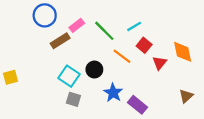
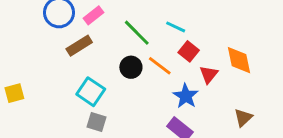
pink rectangle: (77, 25) -> (94, 15), moved
cyan line: (134, 26) -> (176, 27), turned 56
black circle: (94, 70) -> (131, 67), moved
blue star: (113, 93) -> (186, 96), moved

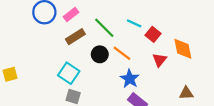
brown rectangle: (79, 46) -> (75, 37), moved
red square: (189, 51) -> (153, 34), moved
blue star: (186, 96) -> (130, 79), moved
brown triangle: (243, 118) -> (186, 93), turned 40

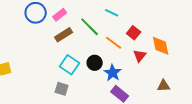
cyan line: (134, 23) -> (112, 13), moved
orange line: (122, 53) -> (114, 43), moved
black circle: (100, 54) -> (95, 63), moved
cyan square: (69, 73) -> (70, 65), moved

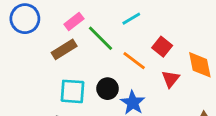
cyan line: (112, 13) -> (131, 19), turned -56
pink rectangle: (60, 15) -> (74, 21), moved
cyan square: (70, 65) -> (73, 91), turned -30

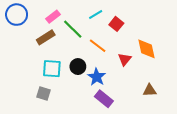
red square: (162, 47) -> (116, 24), moved

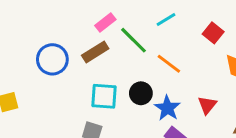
blue circle: (17, 15) -> (52, 59), moved
red square: (116, 24) -> (213, 33), moved
red triangle: (125, 59) -> (207, 105), moved

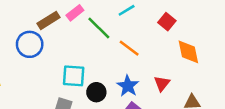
brown rectangle: (95, 52) -> (48, 20), moved
black circle: (141, 93) -> (96, 92), moved

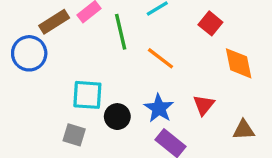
green line: (99, 28) -> (121, 32), turned 32

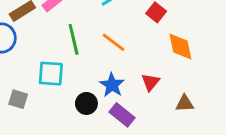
green line: (121, 32) -> (74, 39), moved
black circle: (117, 117) -> (86, 103), moved
gray square: (74, 135) -> (18, 99), moved

